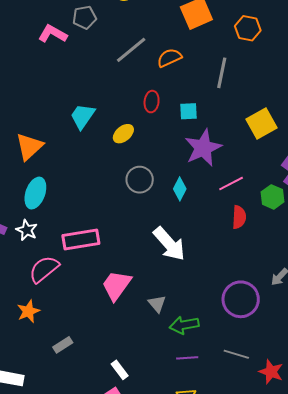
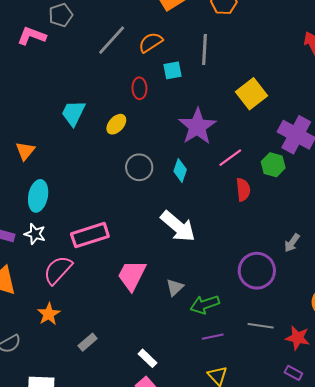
cyan square: (189, 111) -> (173, 70), moved
orange triangle: (29, 147) -> (25, 151), size x0.7
gray triangle: (157, 304) -> (175, 287), turned 36

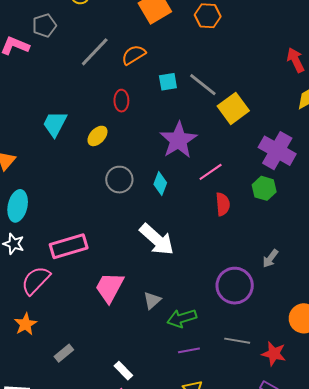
gray line: (205, 50) -> (203, 85), moved, turned -56
cyan square: (173, 70) -> (168, 82), moved
green hexagon: (273, 165) -> (264, 188), moved

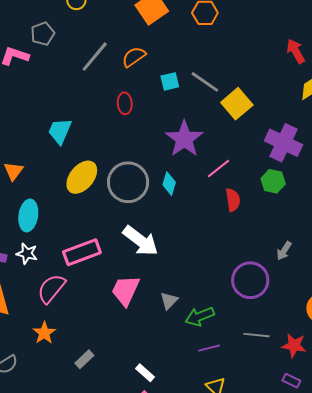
yellow ellipse: (97, 136) -> (82, 177), moved, size x1.6
gray circle: (119, 180) -> (128, 182), size x1.5
white arrow: (157, 240) -> (140, 241), moved

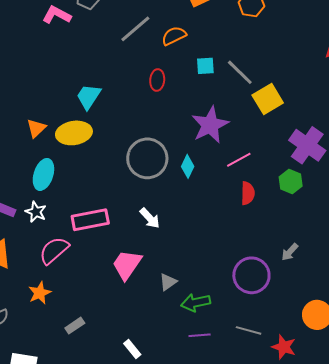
yellow ellipse: (82, 177) -> (74, 133), moved, turned 32
white arrow: (140, 241) -> (150, 218), size x0.6

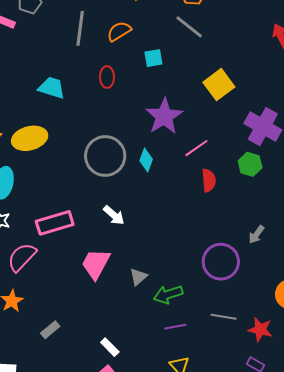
gray line: (135, 29) -> (80, 28), turned -36
gray line: (240, 72) -> (189, 27), moved
cyan trapezoid: (89, 97) -> (52, 88), moved, turned 80

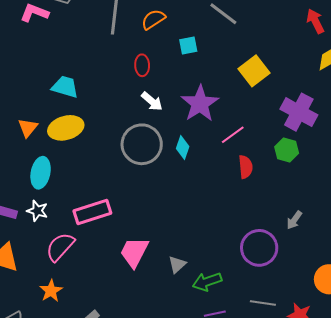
cyan trapezoid: (52, 88) -> (65, 87), moved
white arrow: (114, 215) -> (152, 101), moved

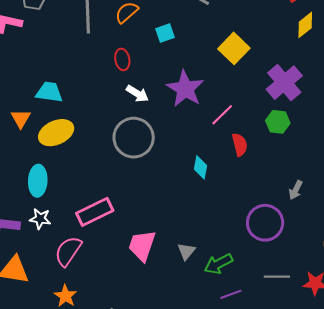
purple cross: (299, 112) -> (284, 83), turned 30
orange triangle: (28, 128) -> (21, 119), moved
cyan diamond: (183, 147) -> (200, 167), moved

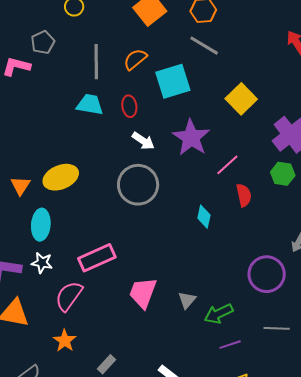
cyan square: (165, 33) -> (173, 81), size x1.8
cyan trapezoid: (49, 92) -> (90, 105), moved
orange triangle: (21, 119) -> (20, 186), moved

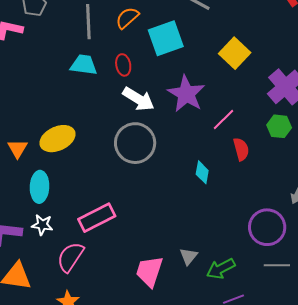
white arrow: (143, 141) -> (139, 99), size x1.4
pink trapezoid: (143, 293) -> (149, 271), moved
gray line: (277, 328) -> (277, 265), moved

